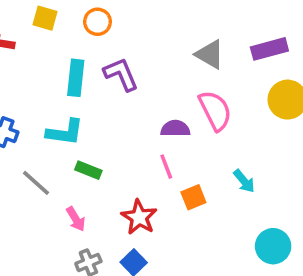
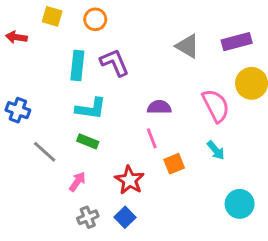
pink semicircle: (215, 110) -> (216, 106), moved
cyan L-shape: (65, 132) -> (91, 109), moved
pink arrow: (76, 219) -> (77, 182), turned -114

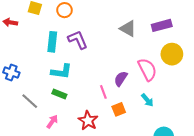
purple semicircle: (159, 107) -> (121, 79), moved, turned -56

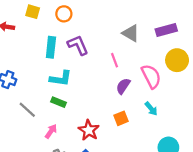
pink line: (103, 92) -> (115, 60), moved

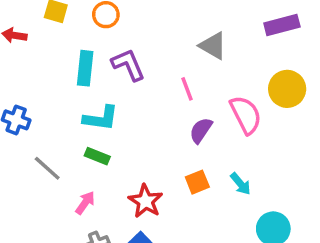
purple rectangle: (166, 30) -> (282, 25), moved
cyan arrow: (151, 109) -> (240, 184), moved

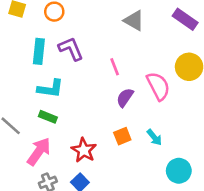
purple rectangle: (282, 25) -> (185, 19), turned 50
gray triangle: (213, 46) -> (134, 21), moved
pink arrow: (85, 203) -> (39, 151), size x1.6

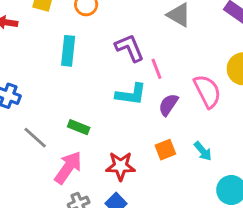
purple L-shape: (71, 49) -> (129, 48), moved
cyan L-shape: (50, 89) -> (131, 94), moved
red star: (84, 150) -> (121, 166), turned -30

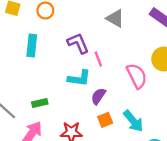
purple semicircle: (168, 105) -> (98, 96), moved
green rectangle: (79, 127) -> (40, 103), turned -35
cyan arrow: (203, 151) -> (133, 121), size x1.5

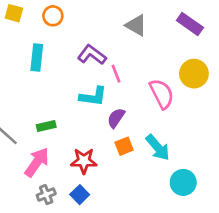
purple L-shape: (78, 43) -> (92, 55), turned -30

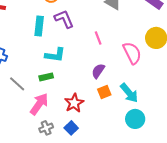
purple L-shape: (92, 55) -> (64, 19), moved, turned 30
cyan L-shape: (93, 96) -> (55, 55), moved
red star: (84, 161) -> (74, 103), turned -30
cyan circle: (183, 182) -> (135, 119), moved

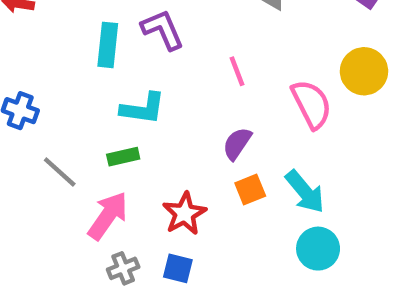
blue square: (71, 128) -> (178, 268), turned -32

